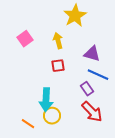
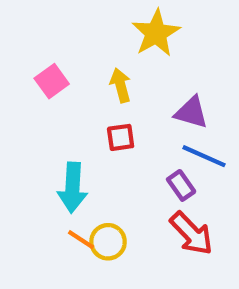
cyan arrow: (46, 100) -> (73, 188), moved
orange line: (28, 124) -> (81, 240), moved

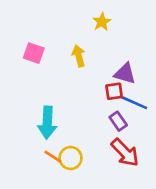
yellow star: (156, 33) -> (102, 22), size x0.6
pink square: (52, 81) -> (34, 53), turned -35
red square: (121, 137) -> (114, 91), moved

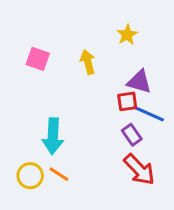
yellow star: (102, 22) -> (127, 35), moved
yellow circle: (71, 158) -> (30, 176), moved

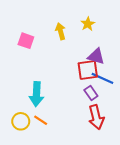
yellow arrow: (88, 62) -> (61, 31), moved
red square: (127, 101) -> (88, 70), size x1.5
red arrow: (139, 170) -> (96, 117), turned 30

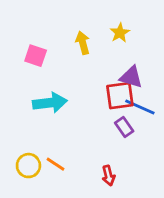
cyan arrow: (36, 94) -> (50, 103), moved, turned -100
red arrow: (96, 117) -> (108, 176), moved, size x0.6

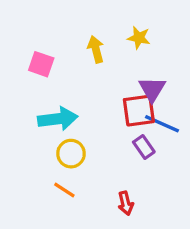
yellow star: (120, 33) -> (139, 38), turned -30
purple triangle: (131, 77) -> (152, 89), turned 45
yellow circle: (28, 166) -> (71, 154), moved

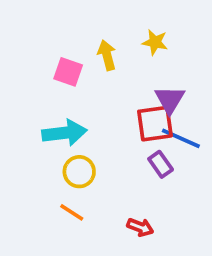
pink square: (41, 64) -> (68, 72), moved
red arrow: (126, 203) -> (140, 227), turned -55

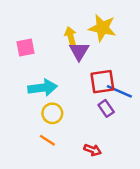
yellow star: (155, 42) -> (102, 28), size x1.6
pink square: (68, 72) -> (25, 47), moved, turned -30
purple triangle: (170, 100) -> (79, 51), moved

